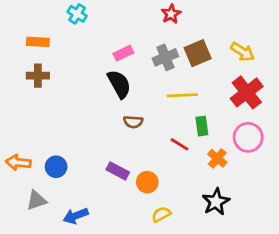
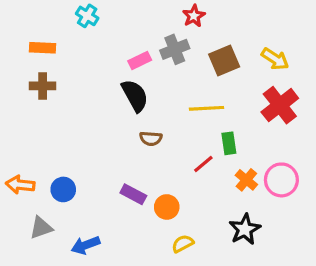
gray cross: (165, 57) -> (175, 49), moved
pink circle: (248, 137) -> (281, 180), moved
red line: (179, 144) -> (203, 164), turned -72

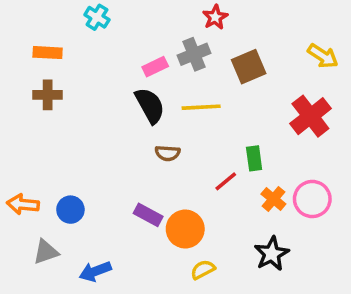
yellow arrow: (275, 59) -> (323, 56), moved
yellow line: (207, 108) -> (201, 107), moved
orange circle: (167, 207) -> (185, 229), size x1.4

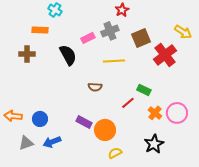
orange rectangle: (48, 53) -> (40, 30), moved
black semicircle: (150, 105) -> (68, 55), moved
red cross: (310, 116) -> (165, 55), moved
green rectangle: (254, 158) -> (144, 90), turned -56
blue arrow: (95, 271) -> (52, 142), moved

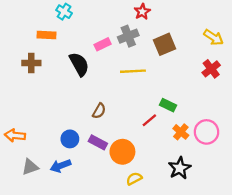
red cross: (165, 55) -> (211, 69), moved, size x0.7
brown semicircle: (95, 87) -> (99, 111), moved, turned -64
blue circle: (40, 119) -> (70, 139), moved

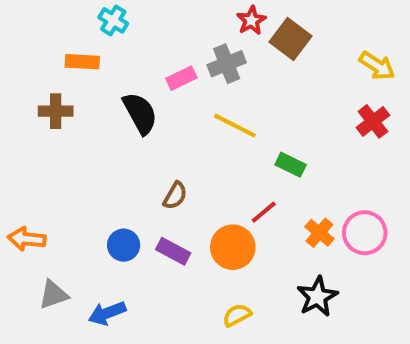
brown square: (164, 44) -> (291, 39), moved, turned -30
yellow line: (133, 71) -> (235, 126), turned 30
green rectangle: (168, 105) -> (291, 165), moved
orange circle: (122, 152) -> (233, 247), moved
blue arrow: (61, 166) -> (107, 313), moved

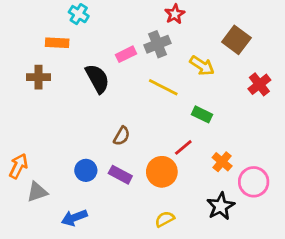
brown square: (291, 39) -> (236, 40), moved
yellow arrow: (377, 66) -> (202, 66), moved
pink circle: (365, 233) -> (254, 182), moved
orange arrow: (27, 239) -> (18, 166), turned 110
gray triangle: (53, 295) -> (37, 192), moved

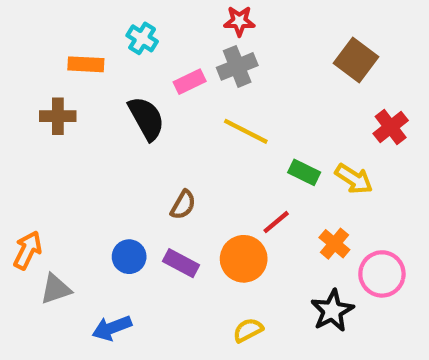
cyan cross: (79, 14) -> (142, 38), moved
red star: (175, 14) -> (239, 21), moved, turned 30
yellow arrow: (202, 66) -> (354, 179), moved

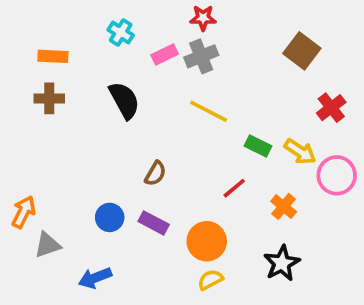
orange rectangle: (86, 64) -> (53, 56), moved
pink rectangle: (190, 82) -> (165, 54), moved
orange circle: (244, 259) -> (207, 241), moved
pink circle: (382, 274) -> (337, 175), moved

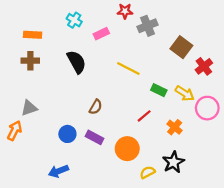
brown square: (302, 51) -> (181, 47), moved
gray cross: (201, 56) -> (147, 26), moved
gray triangle: (47, 245) -> (29, 108), moved
yellow semicircle: (210, 280) -> (147, 172), moved

